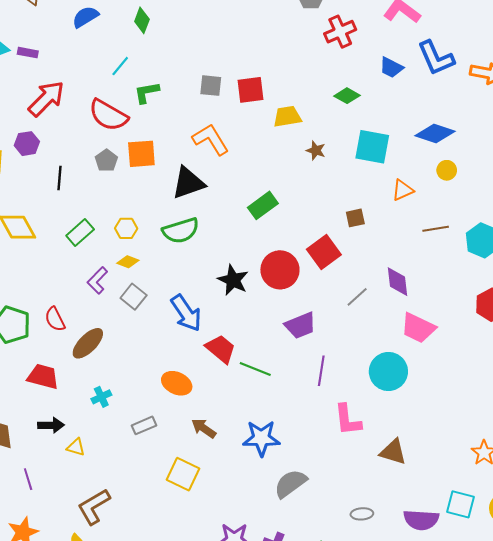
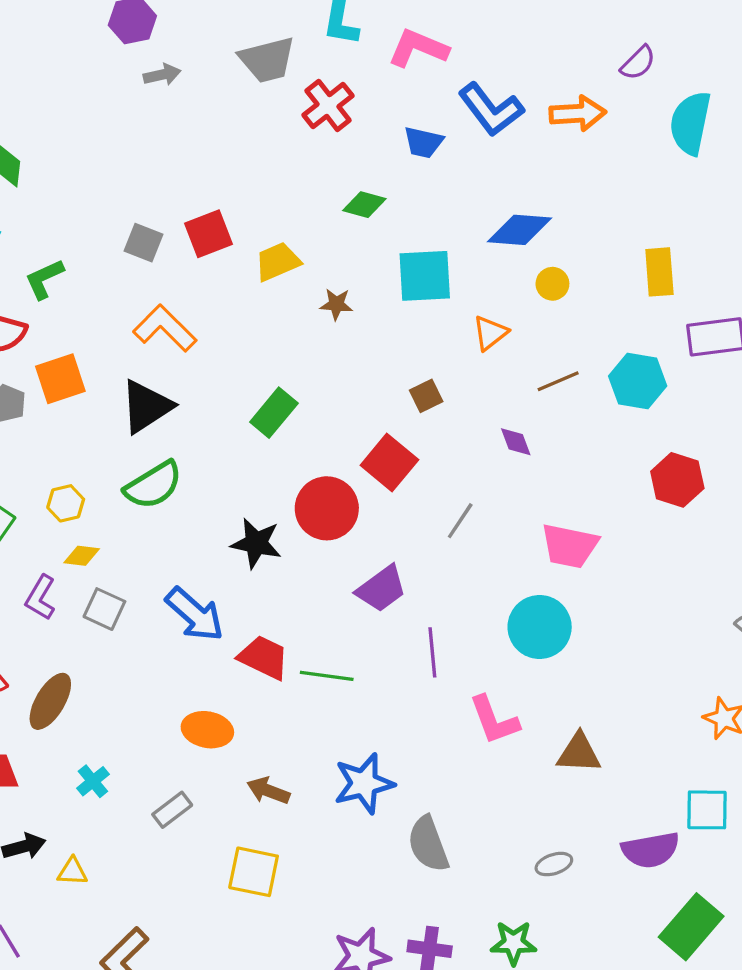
gray square: (211, 86) -> (143, 243), turned 30
purple diamond: (397, 282) -> (516, 442), moved, size x0.7
gray semicircle: (290, 484) -> (428, 844), turned -60

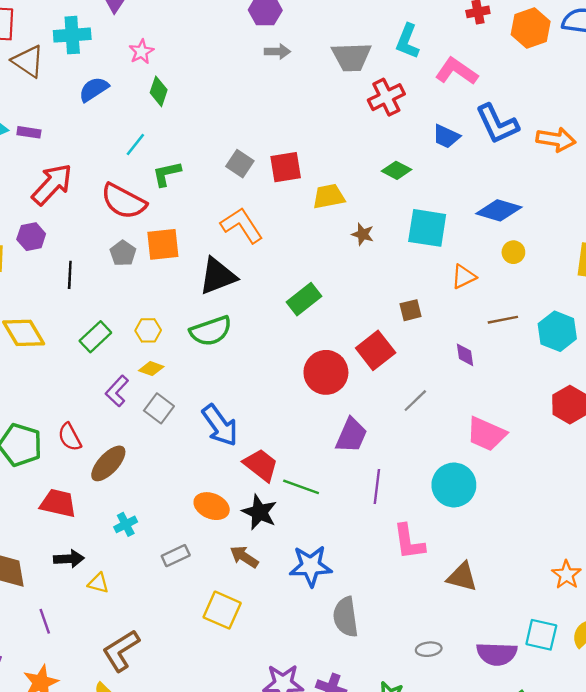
black star: (256, 543) -> (259, 512), moved
purple trapezoid: (381, 589) -> (351, 435), turned -42

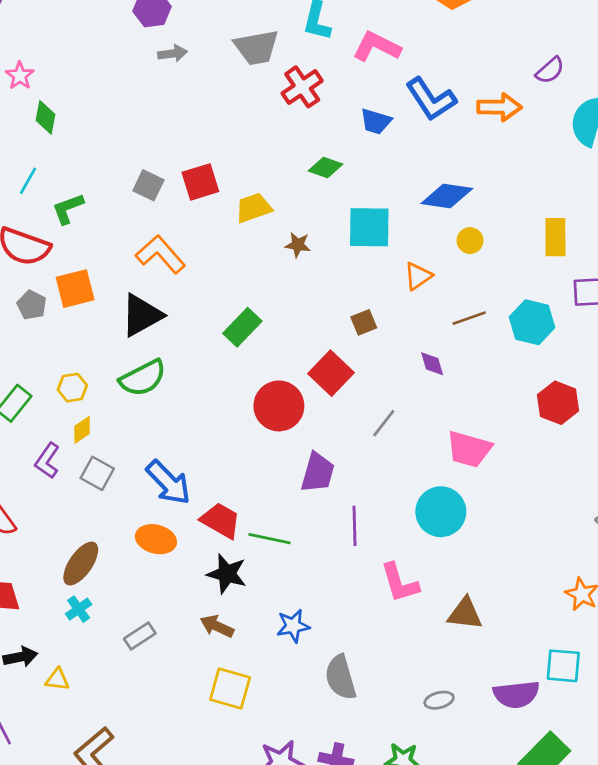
yellow diamond: (151, 369) -> (82, 430), turned -45
brown ellipse: (108, 463) -> (81, 564), moved
orange ellipse: (212, 506) -> (156, 539), moved
blue star: (311, 566) -> (293, 626), size x0.7
yellow square: (222, 610) -> (230, 689), moved

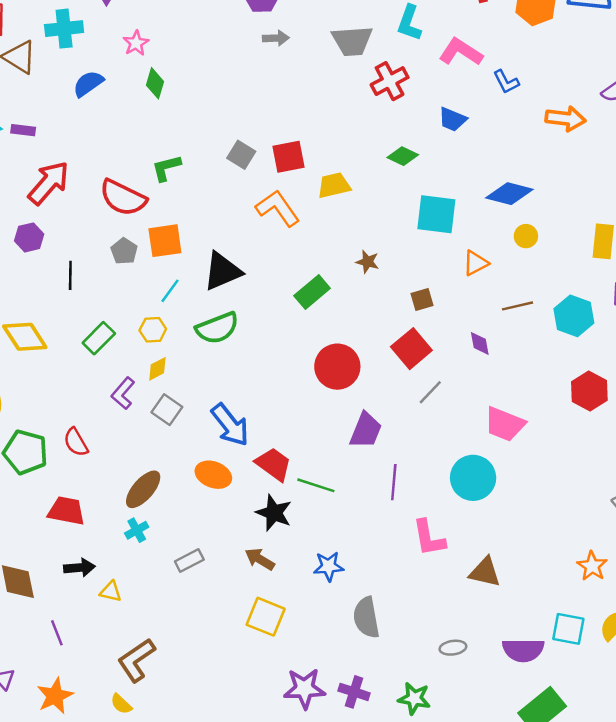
blue L-shape: (431, 99) -> (506, 82), moved, size x0.6
cyan line: (28, 181) -> (170, 291), moved
brown star: (298, 245) -> (368, 262), moved
orange L-shape: (161, 254) -> (278, 208), moved
red square: (331, 373) -> (411, 349), moved

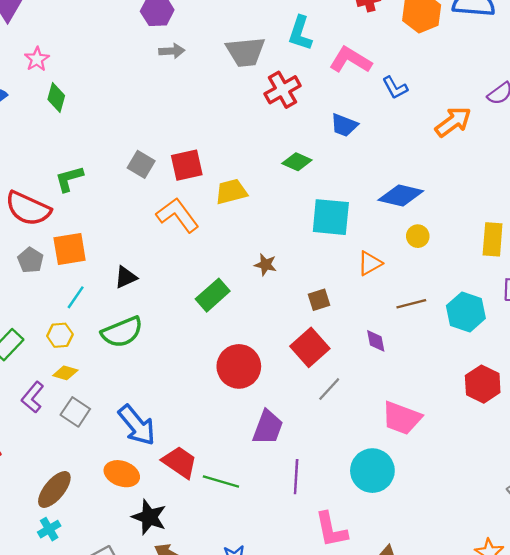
orange arrow: (566, 119) -> (453, 122), turned -42
black triangle: (222, 271) -> (126, 277), size x0.6
yellow diamond: (157, 369) -> (65, 373), turned 45
black star: (274, 513) -> (149, 517), moved

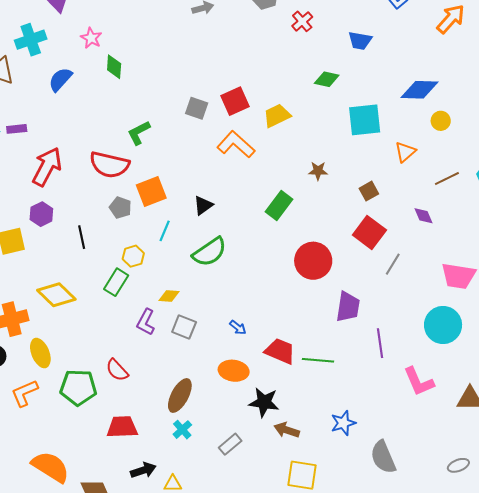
red cross: (283, 90) -> (302, 21), size x0.7
yellow hexagon: (60, 335) -> (133, 256), moved
blue arrow: (137, 425) -> (238, 327), size x0.5

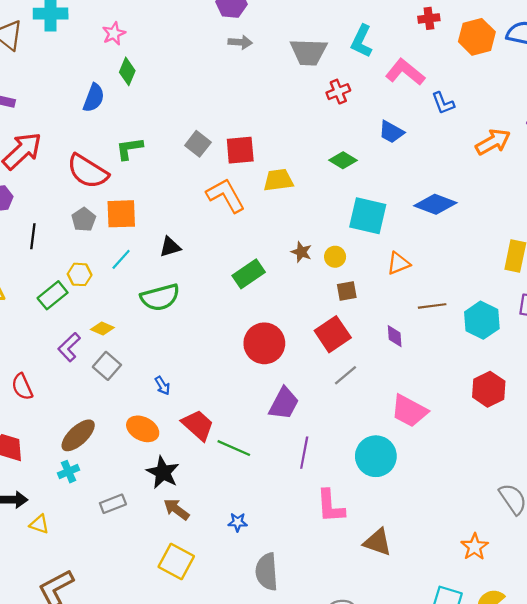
blue semicircle: (60, 79) -> (94, 98), moved, turned 140
yellow circle: (441, 121) -> (335, 257), moved
blue star: (343, 423) -> (238, 522), size x0.7

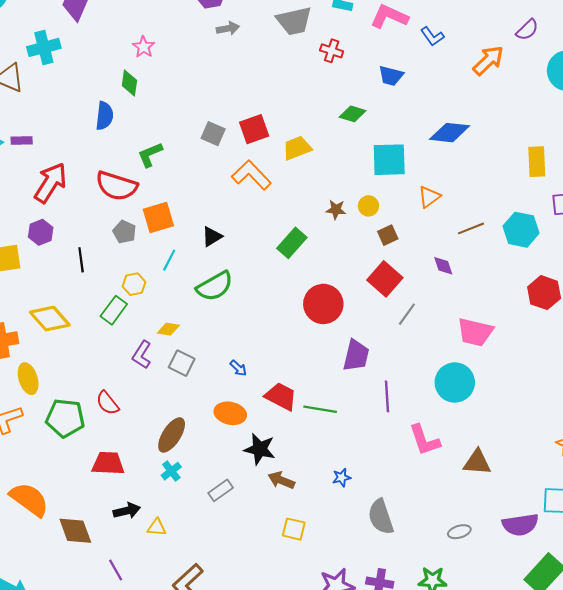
pink star: (114, 34) -> (144, 47), moved
red cross: (338, 92) -> (332, 51), turned -35
yellow square: (176, 561) -> (294, 529), size x0.7

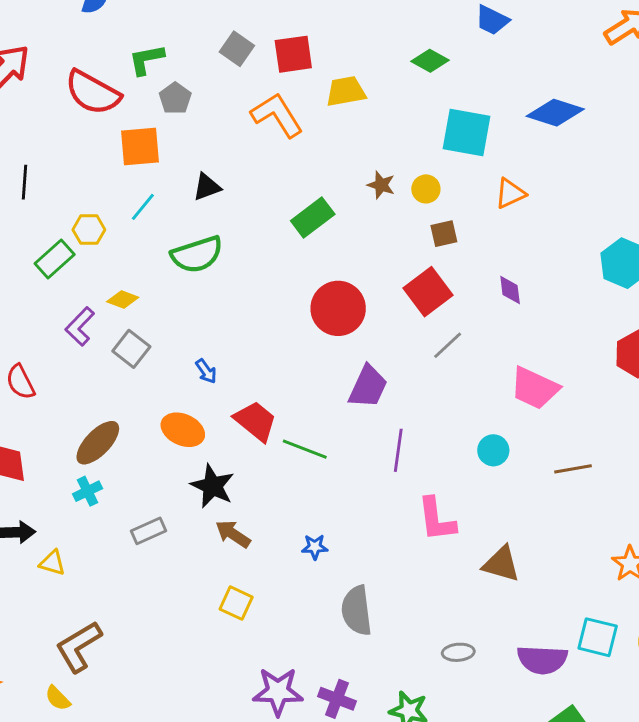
brown line: (471, 228) -> (573, 469), moved
gray pentagon: (124, 232) -> (175, 98), moved
cyan circle: (455, 382) -> (493, 450), size x0.6

